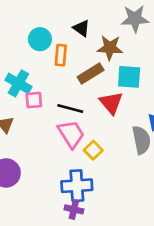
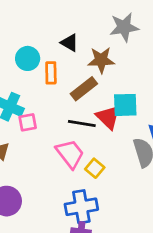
cyan square: (129, 77) -> (125, 105), moved
black line: (70, 109) -> (82, 123), moved

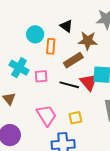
pink square: (28, 122) -> (41, 76), moved
pink trapezoid: (70, 154) -> (46, 115), moved
yellow square: (95, 168) -> (75, 118), turned 32

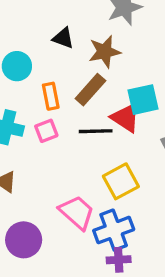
orange rectangle: (51, 46) -> (51, 96), moved
pink trapezoid: (46, 115) -> (77, 212), moved
yellow square: (75, 118) -> (121, 181), size x1.5

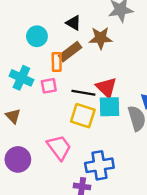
brown rectangle: (90, 90) -> (70, 52), moved
cyan square: (143, 100) -> (109, 107), moved
yellow square: (121, 181) -> (83, 116), moved, turned 35
blue cross: (114, 230) -> (99, 165), moved

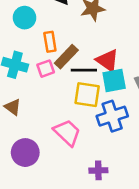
brown rectangle: (70, 52) -> (66, 57), moved
blue cross: (99, 165) -> (112, 116), moved

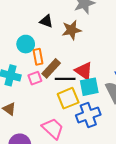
cyan circle: (25, 18) -> (26, 44), moved
yellow square: (87, 95) -> (68, 98), turned -30

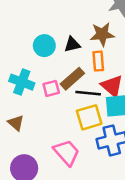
black triangle: (46, 21) -> (72, 44), moved, turned -40
orange rectangle: (38, 57) -> (98, 61), moved

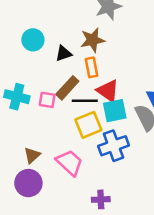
cyan circle: (44, 46) -> (33, 40), moved
pink square: (51, 88) -> (47, 100), turned 30
brown triangle: (16, 123) -> (32, 155), moved, turned 42

